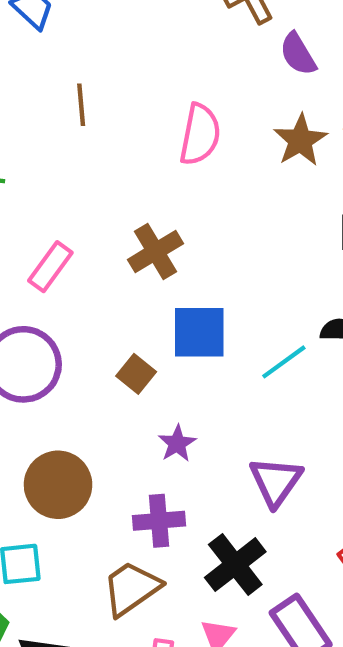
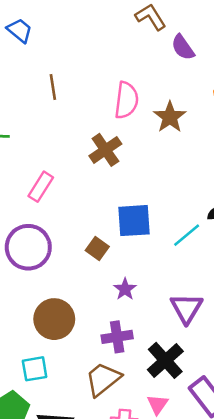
brown star: (300, 140) -> (170, 117), moved
brown cross: (155, 252) -> (105, 150), moved

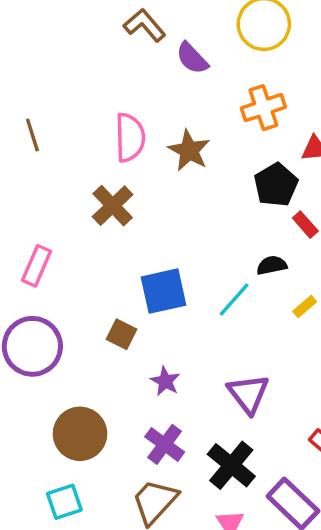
purple cross: (117, 337) -> (165, 444), turned -36

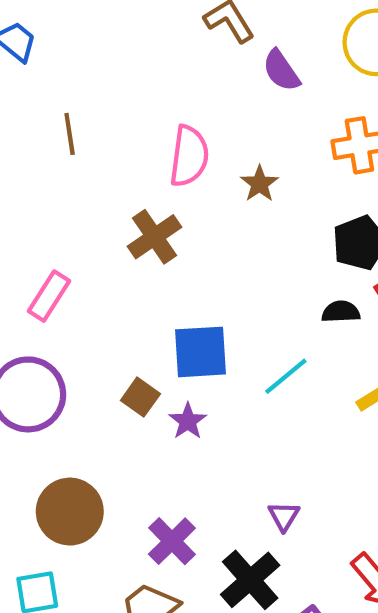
brown star: (189, 151) -> (260, 184), size x0.7
black semicircle: (272, 265) -> (341, 312), moved
purple star: (165, 381) -> (188, 421), moved
purple triangle: (248, 394) -> (284, 516), moved, size x0.6

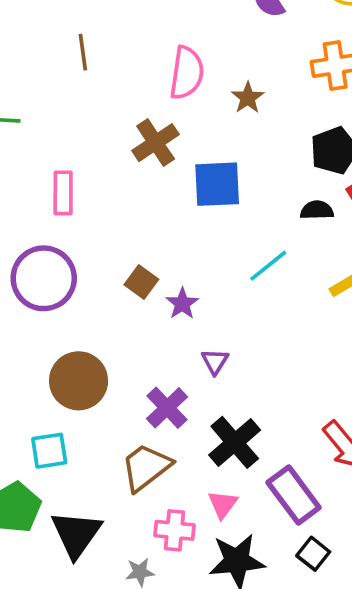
pink rectangle: (49, 296) -> (63, 193), turned -33
blue square: (200, 352) -> (217, 184), moved
purple triangle: (284, 516) -> (215, 361), moved

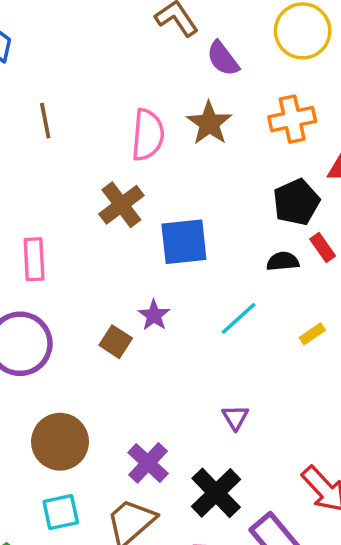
brown star: (248, 98) -> (209, 123), moved, size x1.4
purple star: (182, 304) -> (154, 315), moved
purple triangle: (215, 361) -> (235, 417), moved
cyan square: (49, 451) -> (61, 512), moved

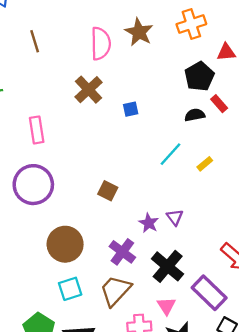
blue square: (184, 242) -> (131, 109), size x0.5
purple star: (154, 315) -> (149, 223), moved
yellow rectangle: (312, 334) -> (205, 164), moved
brown square: (116, 342) -> (108, 191), moved

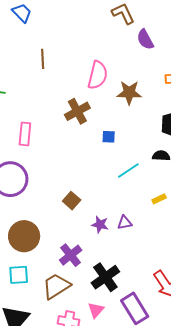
brown star: (139, 32) -> (129, 93), moved, turned 30
cyan line: (170, 154) -> (128, 170), moved
purple triangle: (175, 217) -> (125, 223), moved, turned 42
purple star: (149, 223) -> (100, 225), moved, turned -30

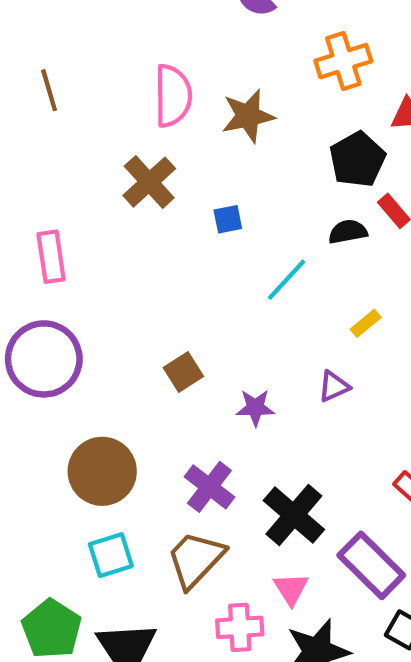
brown square: (72, 201) -> (183, 372), turned 30
purple triangle: (125, 223) -> (334, 386), moved

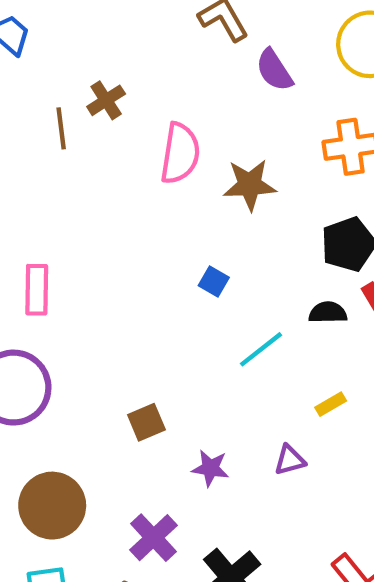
brown cross: (149, 182) -> (106, 100), moved, size x0.7
blue square: (228, 219) -> (214, 282), turned 32

